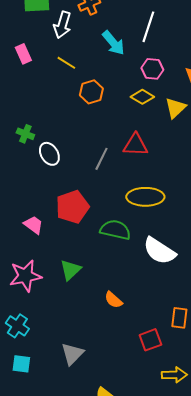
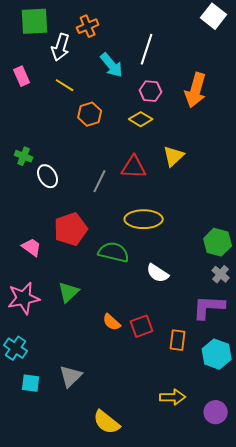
yellow triangle: (175, 108) -> (174, 156), moved
white semicircle: (159, 251) -> (158, 273), size x0.7
red square: (150, 340) -> (142, 326), moved
cyan square: (21, 364) -> (31, 383), moved

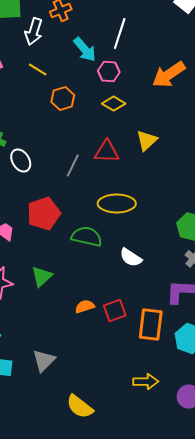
orange arrow: (196, 90) -> (169, 74), turned 40
pink hexagon: (151, 91) -> (109, 72), moved
orange semicircle: (112, 322) -> (85, 306), turned 120
orange rectangle: (178, 340) -> (151, 324), size x1.5

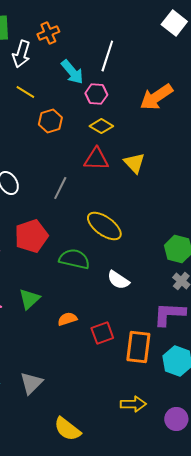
yellow triangle: (147, 140) -> (134, 163), turned -30
red triangle: (107, 152) -> (96, 159), moved
yellow ellipse: (117, 204) -> (104, 226), turned 36
orange semicircle: (85, 306) -> (67, 319), moved

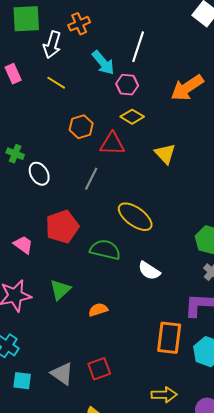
orange hexagon: (50, 121) -> (81, 127), moved
red triangle: (96, 159) -> (112, 144), moved
red square: (102, 333) -> (99, 369), moved
gray triangle: (31, 383) -> (62, 374), turned -40

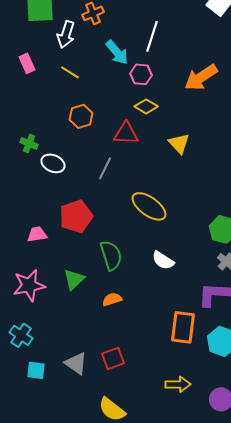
orange hexagon: (81, 127) -> (81, 116), moved
white ellipse: (39, 174) -> (53, 163), turned -35
pink trapezoid: (23, 245) -> (37, 234), turned -45
green semicircle: (105, 250) -> (111, 255), moved, turned 60

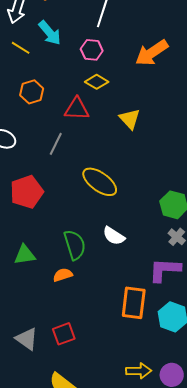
cyan arrow: (117, 52) -> (50, 33), moved
green semicircle: (111, 255) -> (75, 245), moved
green triangle: (74, 279) -> (25, 255), turned 35
yellow arrow: (178, 384) -> (139, 371), moved

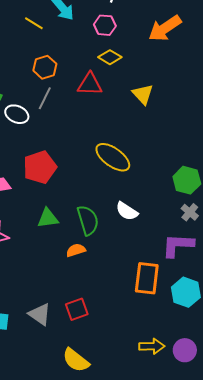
gray line: (56, 144) -> (45, 98), moved
green triangle: (25, 255) -> (48, 218), moved

